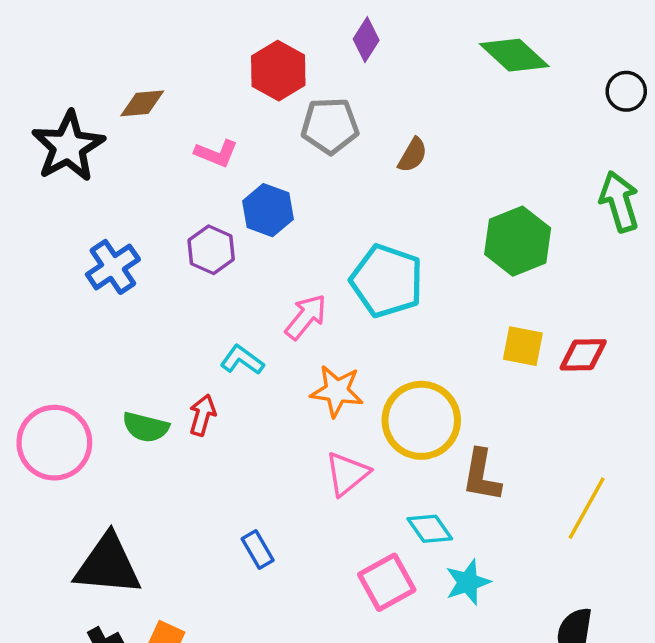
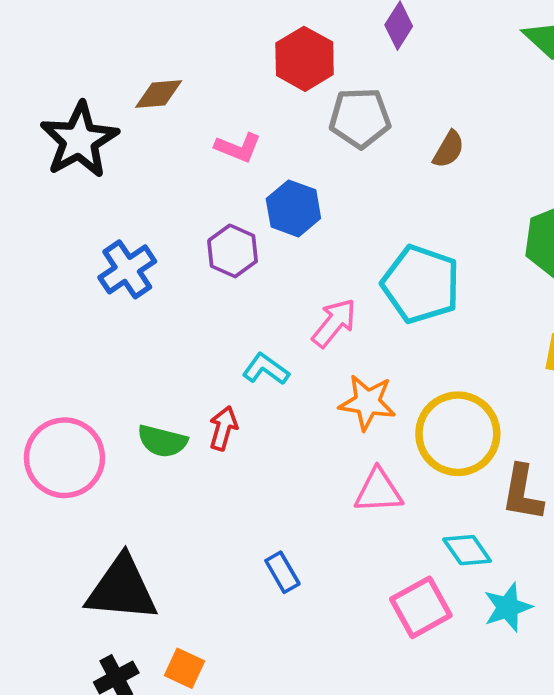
pink triangle: (347, 474) -> (378, 491), turned 36

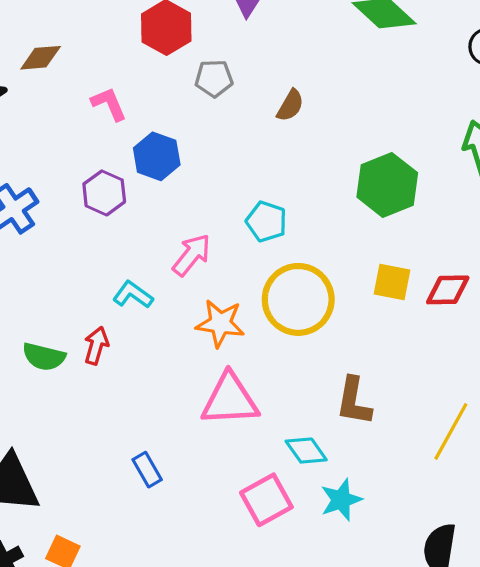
gray pentagon: (360, 118) -> (214, 78), size x0.7
pink L-shape: (238, 148) -> (109, 104), turned -135
cyan pentagon: (421, 284) -> (266, 222), size x0.6
yellow circle: (458, 434) -> (298, 299), moved
pink triangle: (378, 491) -> (230, 400), size x1.4

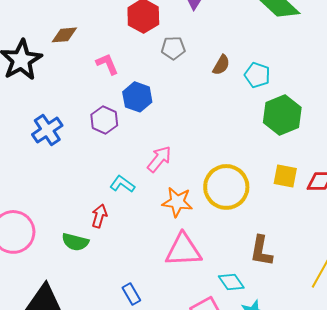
cyan pentagon: (266, 222) -> (257, 75), moved
green semicircle: (44, 357) -> (75, 242), moved

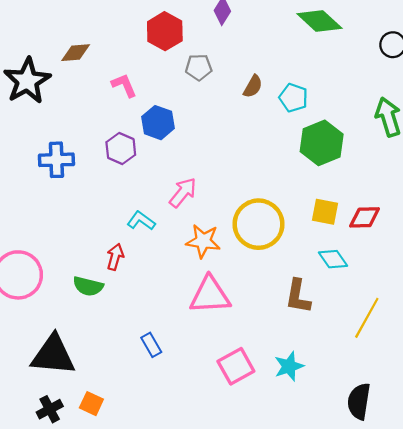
blue cross: (47, 130) -> (56, 160), turned 32
cyan diamond: (231, 282) -> (333, 259), moved

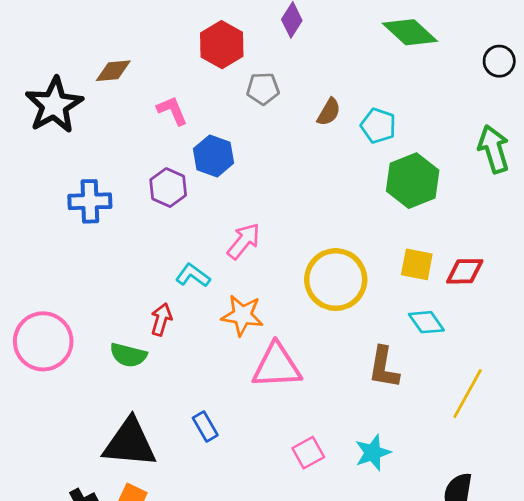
orange star: (203, 241) -> (242, 315), moved
black triangle: (53, 355) -> (130, 443), moved
pink square: (236, 366) -> (308, 453), size x0.7

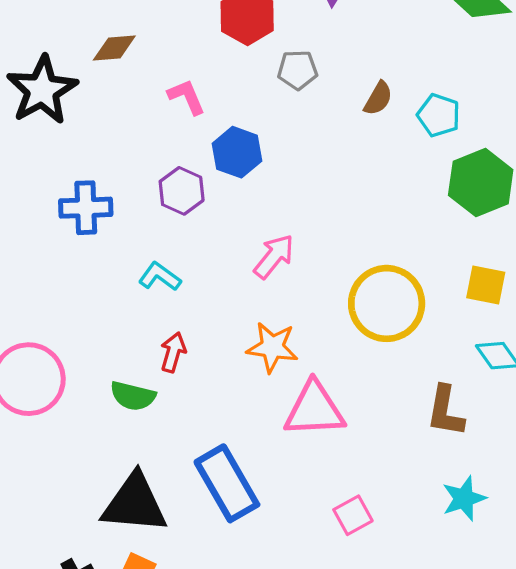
cyan L-shape: (193, 275) -> (160, 277), moved
blue rectangle: (205, 427) -> (227, 483), size x2.0
cyan star: (373, 453) -> (464, 498), moved

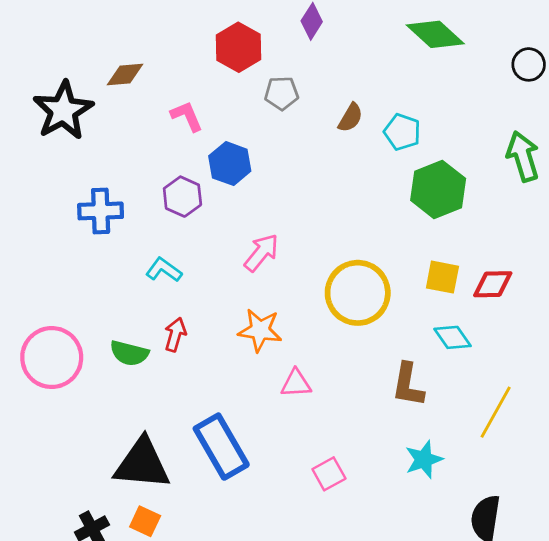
green semicircle: (133, 396) -> (129, 353), moved
pink triangle: (314, 409) -> (296, 383), size x0.6

